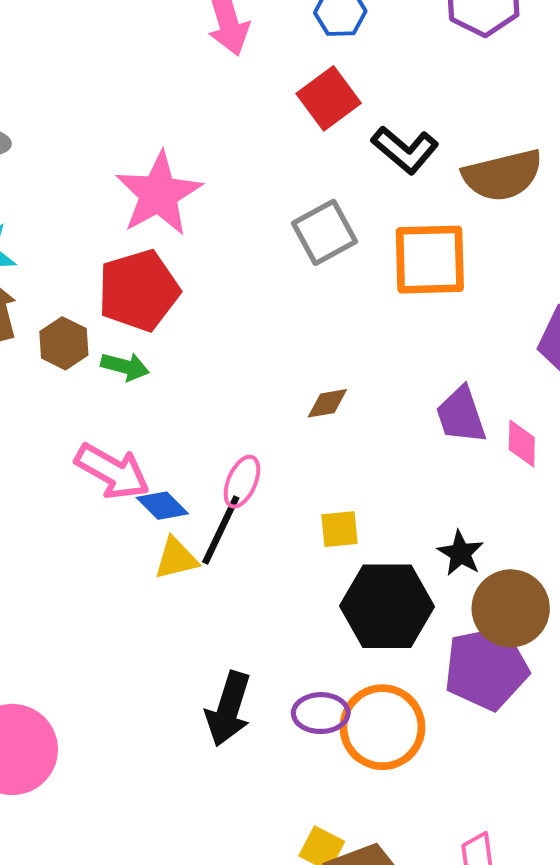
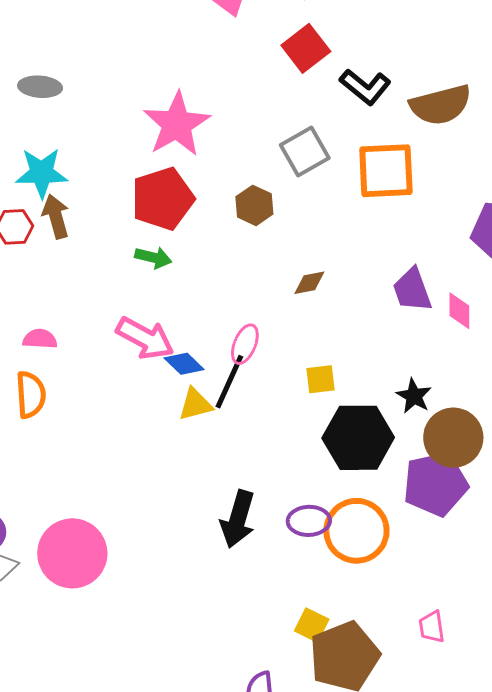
brown hexagon: (64, 343) -> (254, 205), moved

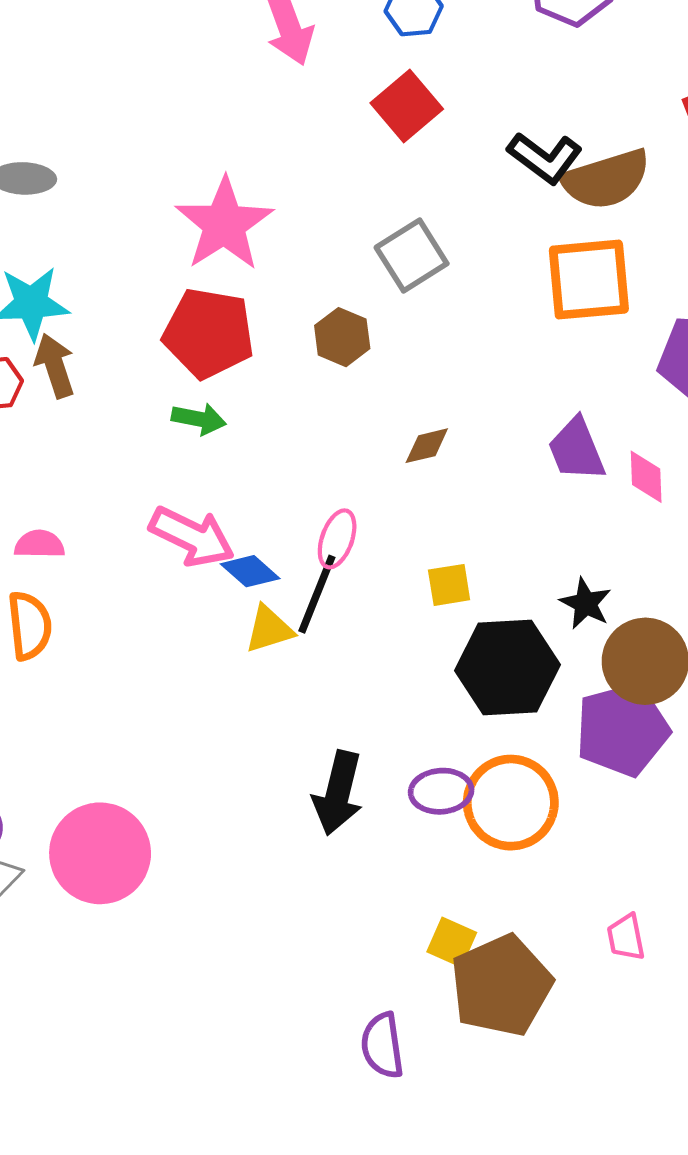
black L-shape: (365, 87) -> (545, 158), moved
orange square: (386, 171) -> (589, 280), moved
red pentagon: (163, 199) -> (209, 333), turned 30

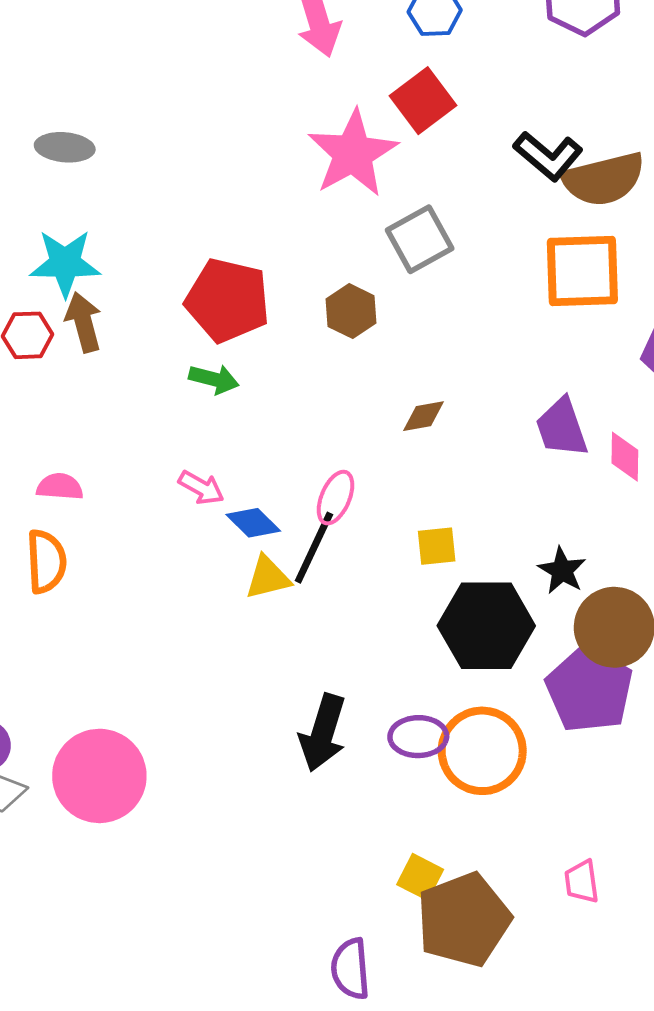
pink star: (224, 224) -> (353, 153), moved
pink arrow: (192, 536) -> (201, 488), size x0.6
purple pentagon: (622, 730) -> (589, 689), turned -30

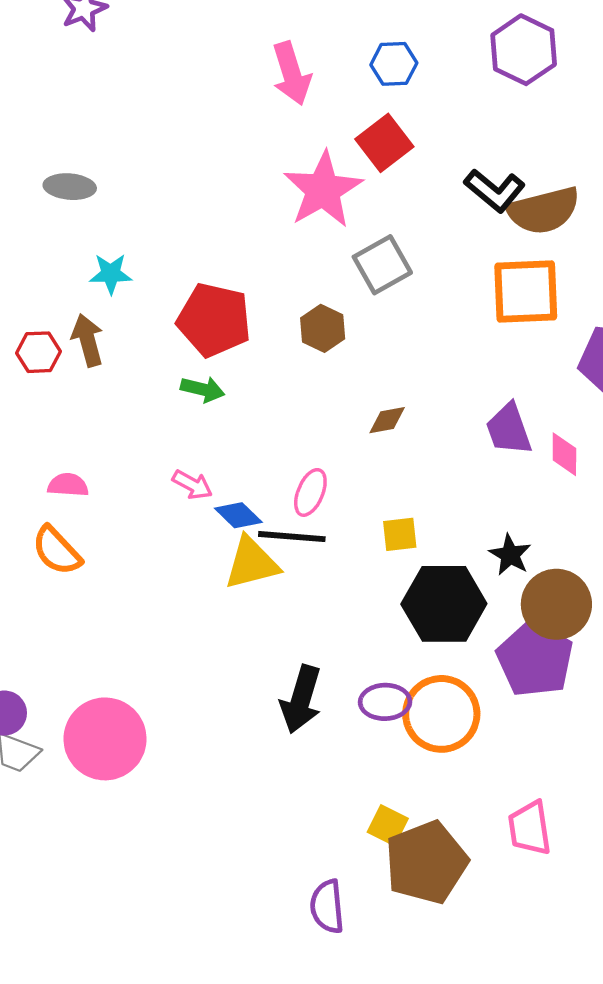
cyan star: (65, 263) -> (111, 274), moved, size x0.7
black line: (314, 548) -> (292, 537), turned 70
orange semicircle: (46, 561) -> (57, 551), turned 140
yellow triangle: (268, 577) -> (252, 563), size x1.4
pink trapezoid: (582, 882) -> (530, 828), size x1.4

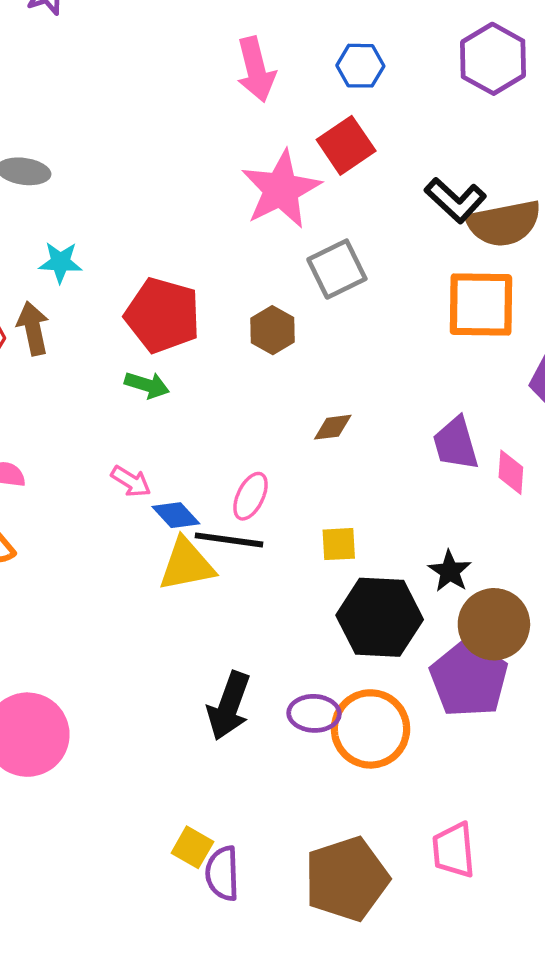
yellow square: (388, 825) -> (192, 847), moved
purple semicircle: (327, 907) -> (222, 873), moved

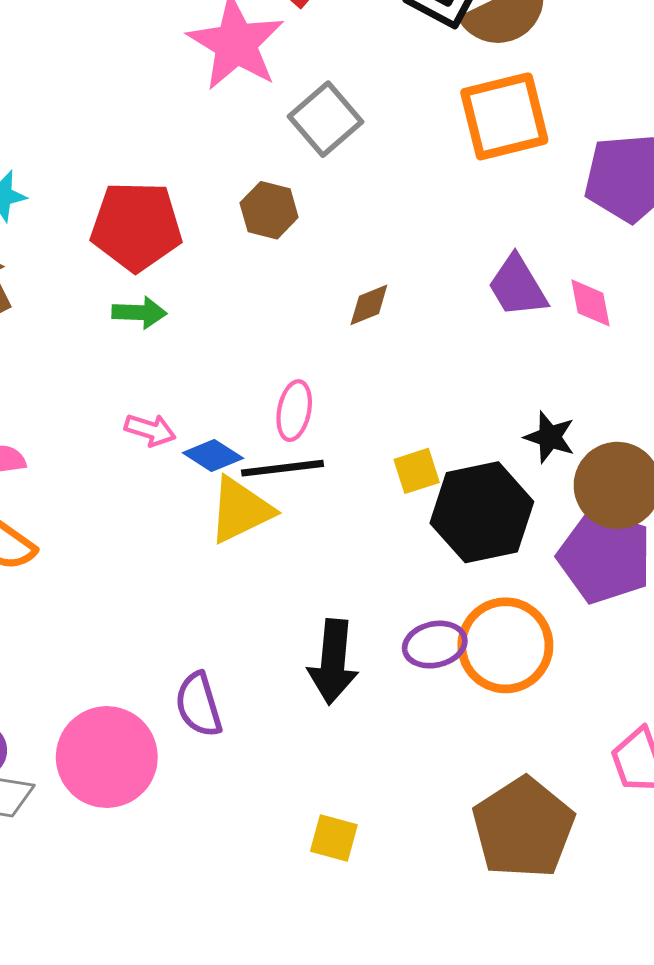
yellow square: (339, 544) -> (417, 471), moved
purple semicircle: (222, 873) -> (199, 705), moved

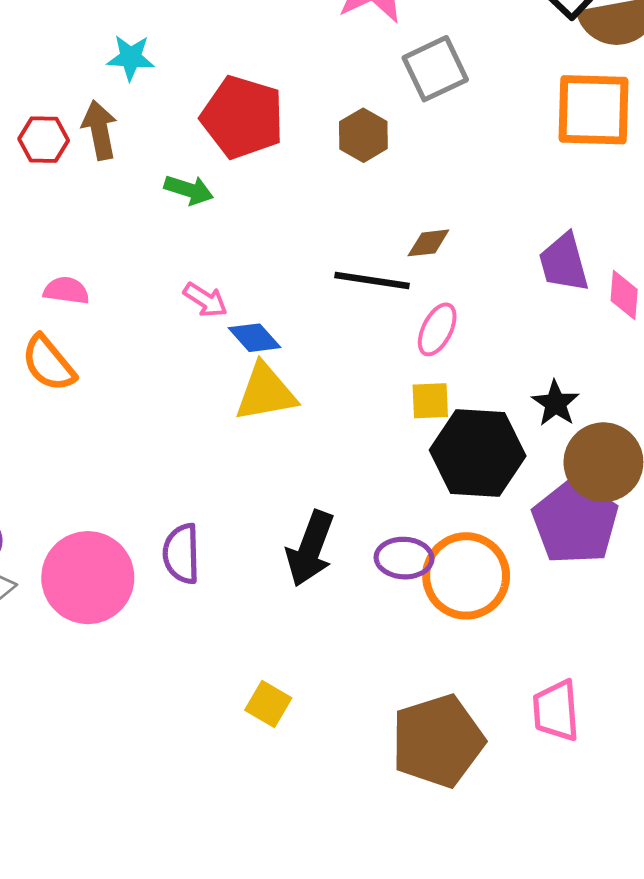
green arrow: (139, 313) -> (189, 190), moved
pink ellipse: (294, 411) -> (437, 329), moved
black line: (283, 468) -> (372, 280), moved

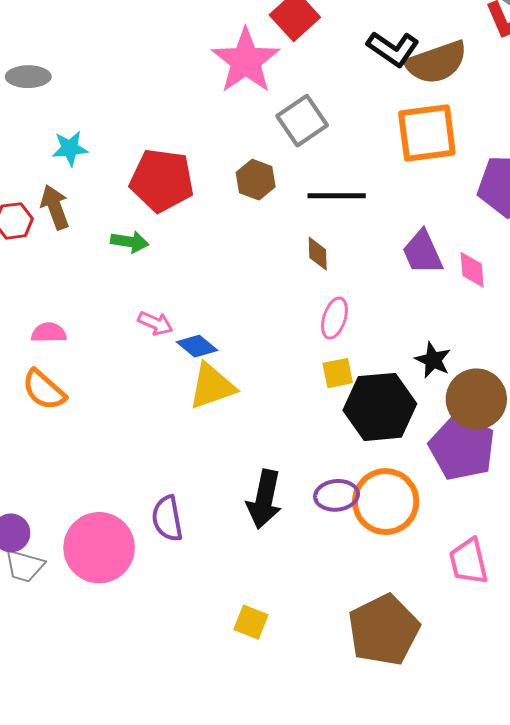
brown diamond: (428, 243) -> (318, 254), turned -76
black line: (372, 280) -> (337, 196), moved
pink trapezoid: (556, 711) -> (469, 561), moved

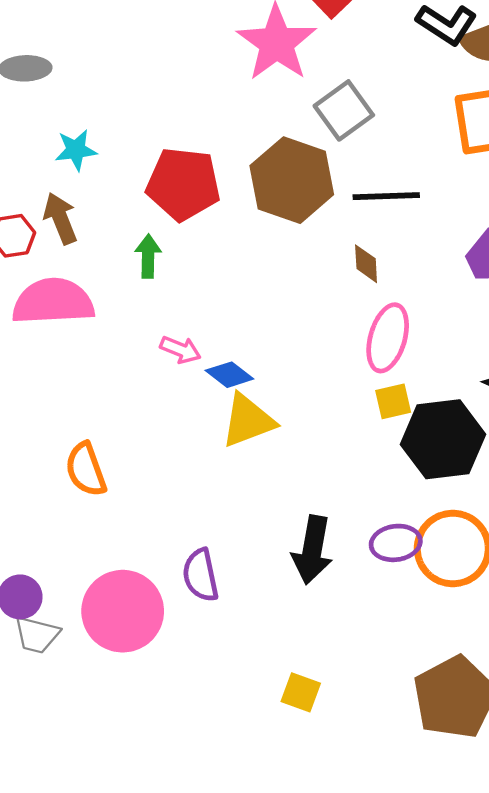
brown hexagon: (256, 180) -> (292, 180), size x1.8
green arrow: (130, 242) -> (148, 256), turned -96
pink ellipse: (334, 318) -> (388, 338), size x1.4
pink semicircle: (49, 333) -> (53, 302), moved, size x2.0
orange semicircle: (44, 390) -> (86, 470), moved, turned 30

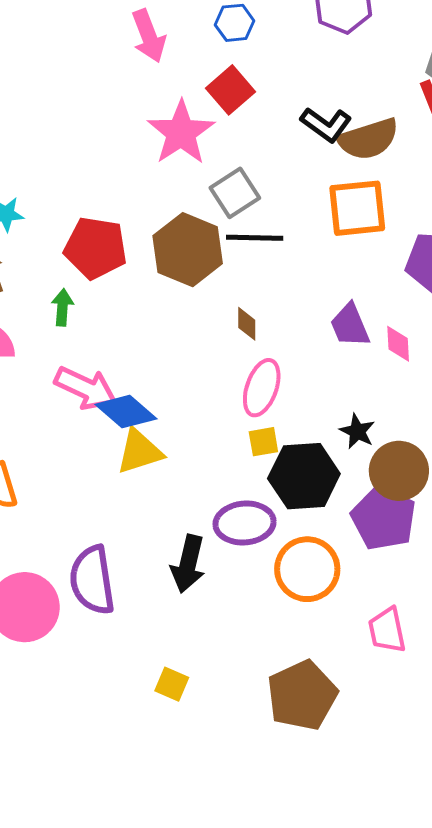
black line: (386, 196) -> (255, 238), moved
pink arrow: (180, 350) -> (86, 388), size x1.8
blue diamond: (229, 375) -> (126, 412), size x1.5
purple ellipse: (396, 543) -> (245, 523), moved, size x1.4
purple semicircle: (201, 575) -> (92, 580), size x1.5

